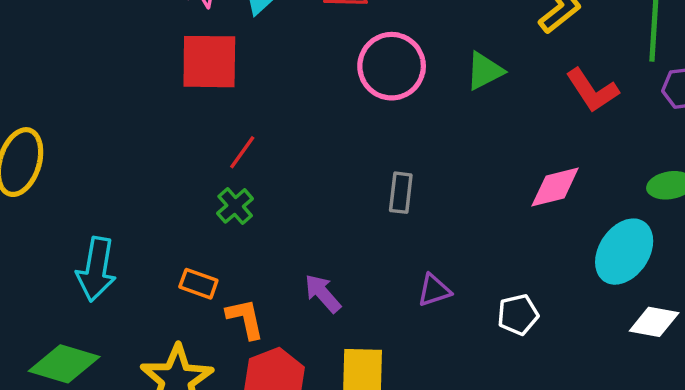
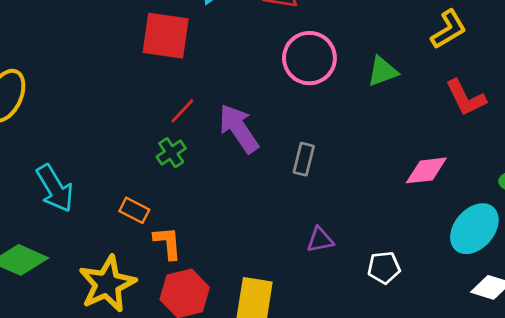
cyan arrow: (96, 269) -> (55, 188), turned -48
purple arrow: (323, 293) -> (239, 129), moved, size x1.5

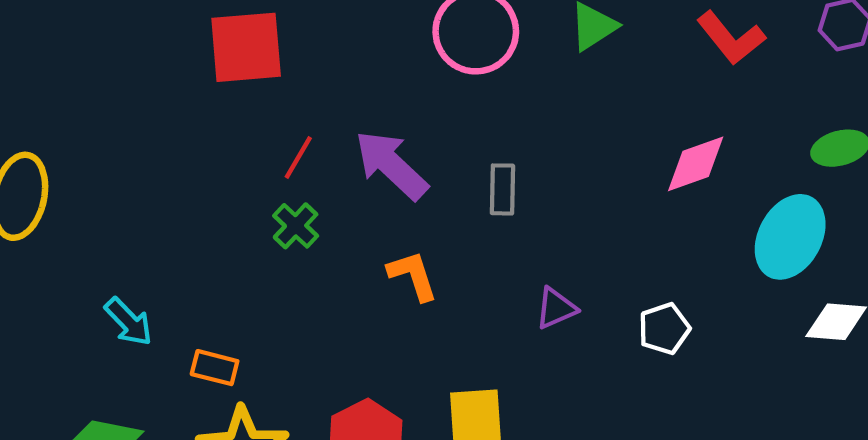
cyan arrow: (55, 188) -> (129, 322), size x0.7
orange rectangle: (134, 210) -> (215, 368), moved
orange L-shape: (168, 243) -> (413, 276), moved

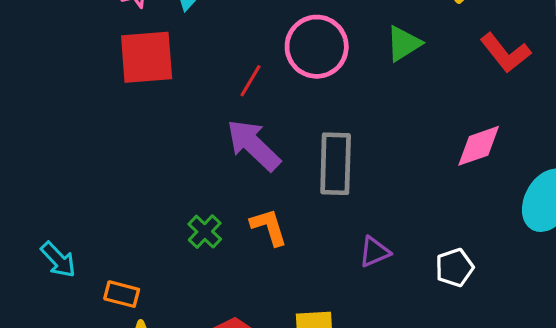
red line: (298, 158) -> (250, 81), moved
gray rectangle: (502, 189) -> (336, 164), size x1.6
green cross: (296, 226) -> (205, 232), moved

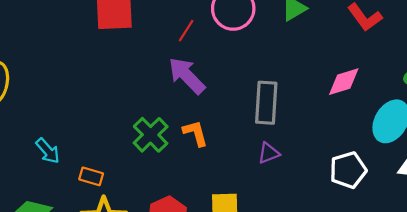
gray rectangle: (336, 164) -> (266, 103), moved
green cross: (205, 232) -> (151, 135), size x1.5
white pentagon: (455, 268) -> (348, 170), moved, size x1.4

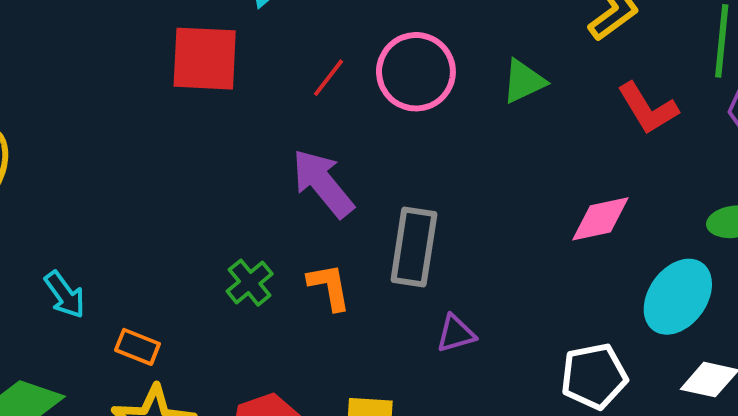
red line: (186, 31) -> (329, 78), moved
gray rectangle: (266, 103) -> (414, 247), moved
green cross: (151, 135) -> (250, 283), size x0.7

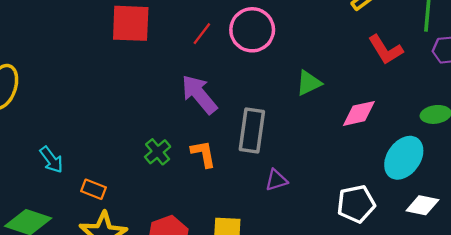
green triangle: (524, 81) -> (309, 83), moved

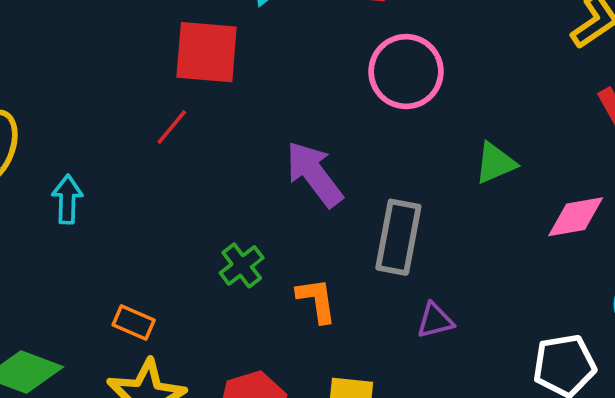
red line: (202, 34) -> (172, 127), moved
orange L-shape: (203, 154) -> (317, 300), moved
cyan arrow: (51, 160) -> (67, 199), moved, turned -144

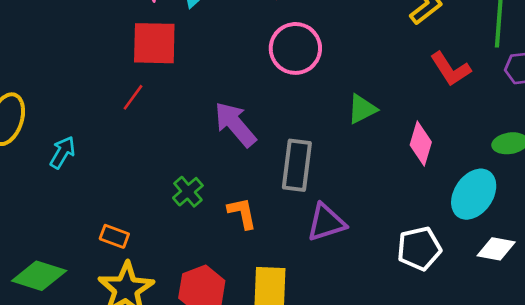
cyan arrow: (67, 199) -> (63, 152), turned 32
pink diamond: (576, 217) -> (421, 144), turned -60
purple triangle: (435, 321) -> (326, 222), size x1.5

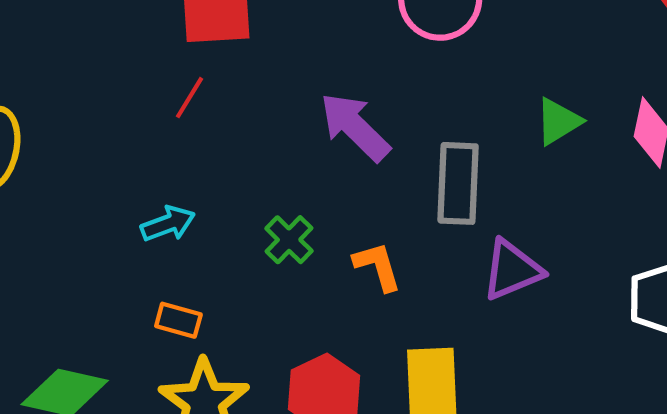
green triangle: (362, 109) -> (558, 121), moved
cyan arrow: (63, 152) -> (168, 224), moved, turned 44

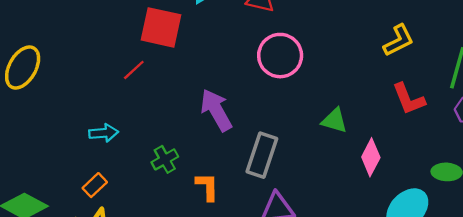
green triangle: (558, 121) -> (334, 121), moved, turned 32
orange rectangle: (178, 320) -> (95, 185), turned -75

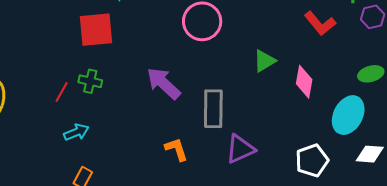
red line: (134, 70) -> (62, 92), moved
green triangle: (334, 121) -> (264, 61), turned -30
green cross: (165, 159) -> (90, 81), moved, turned -30

